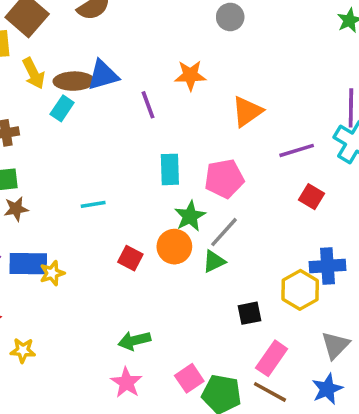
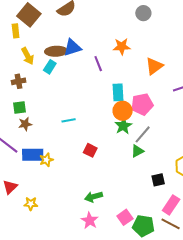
yellow arrow: (34, 73) -> (28, 56), moved
cyan rectangle: (170, 169) -> (118, 92), moved
orange circle: (174, 247) -> (123, 111), moved

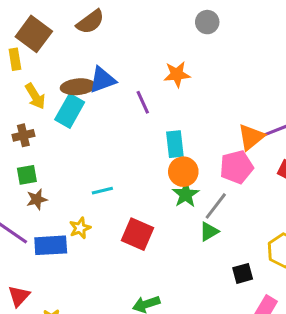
orange triangle: (154, 66) -> (251, 137), moved
cyan rectangle: (50, 67) -> (70, 111), size x1.5
pink pentagon: (142, 104) -> (237, 167), moved
red square: (90, 150) -> (138, 234), size x1.5
yellow star: (46, 160) -> (80, 228), moved

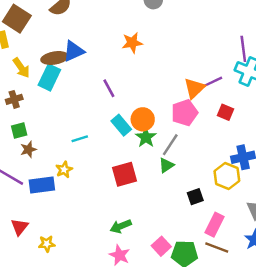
purple line: (143, 102) -> (109, 88), moved
cyan rectangle: (175, 144) -> (121, 125), moved, turned -30
red square: (138, 234) -> (125, 174), moved, turned -35

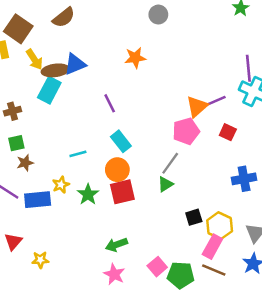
yellow arrow: (21, 68) -> (34, 59), moved
orange circle: (143, 119) -> (117, 170), moved
green star: (146, 137) -> (88, 194), moved
yellow hexagon: (227, 176) -> (220, 226), moved

